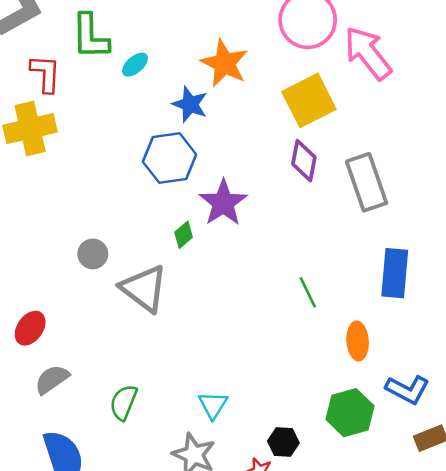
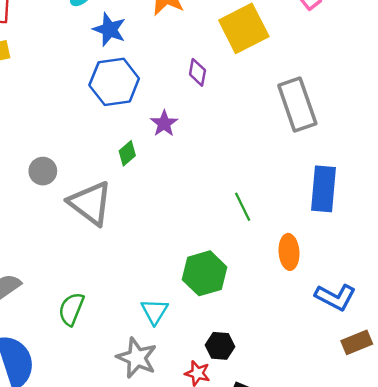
blue star: (190, 104) -> (109, 30), moved
purple diamond: (304, 161) -> (197, 72), moved, size x0.7
purple star: (223, 203) -> (164, 123), size x0.6
green hexagon: (350, 413) -> (205, 273), moved

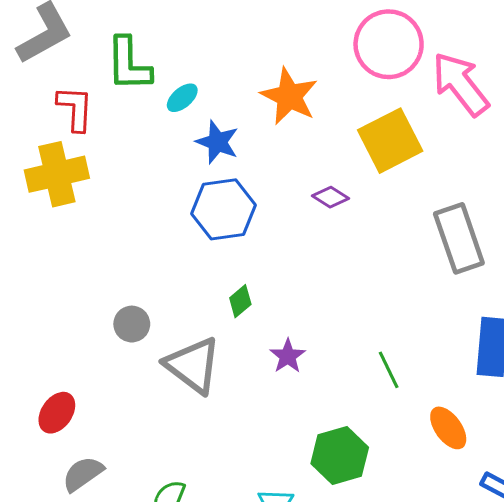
purple diamond: (197, 72) -> (331, 197), turned -68
purple star: (164, 123) -> (288, 356), moved
orange ellipse: (289, 252) -> (448, 428), turned -32

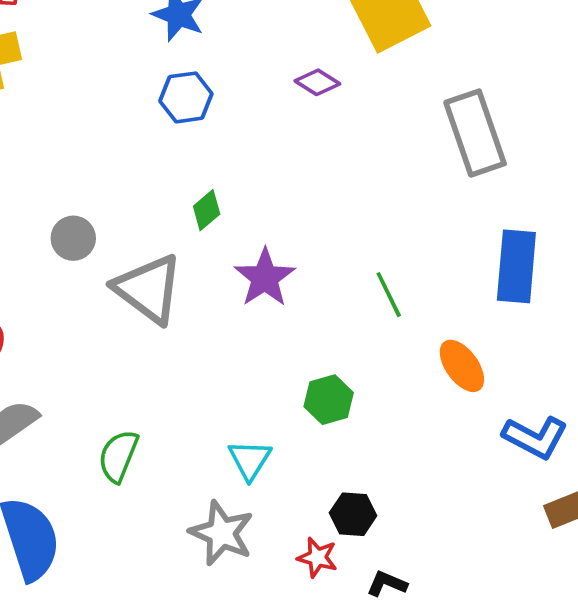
blue hexagon: (223, 209) -> (186, 97), size x0.7
purple star: (288, 356) -> (265, 278), size x1.4
green hexagon: (340, 455) -> (329, 400), size x0.7

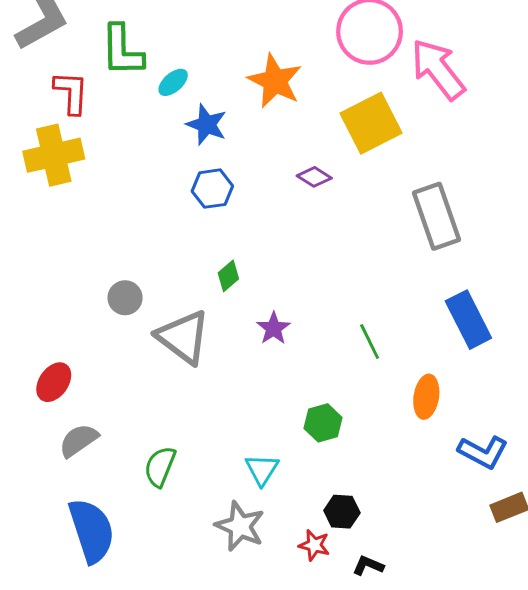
blue rectangle: (516, 266) -> (468, 320), turned -32
purple star: (265, 278) -> (273, 328), size x0.7
orange ellipse: (462, 366) -> (426, 397), turned 45

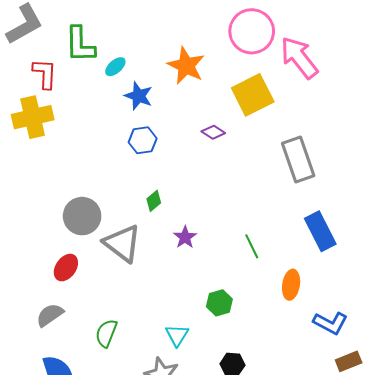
gray circle: (125, 298) -> (82, 216), size x1.6
red ellipse: (54, 382) -> (66, 268), moved

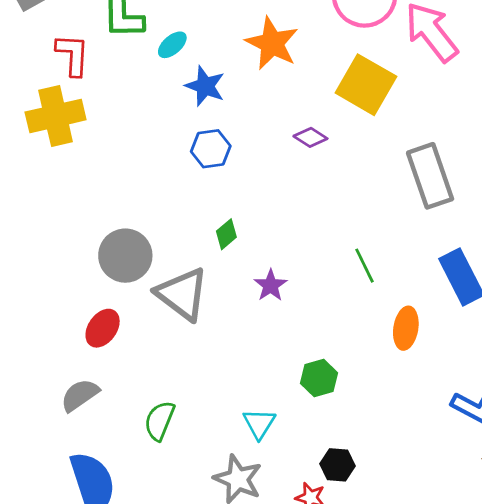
yellow square: (253, 95) -> (366, 85), turned -33
green line: (252, 246) -> (365, 266), moved
orange ellipse: (291, 285) -> (406, 328), moved

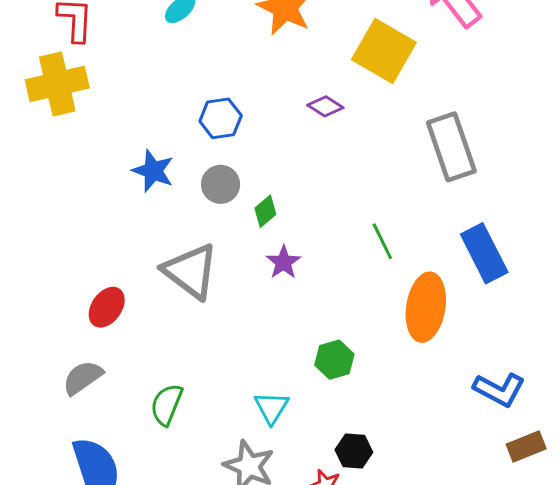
blue star: (205, 86) -> (153, 171), moved
green diamond: (226, 234) -> (265, 211), moved
gray circle: (125, 256) -> (221, 184), moved, size x0.7
orange ellipse: (406, 328) -> (426, 307), size x1.5

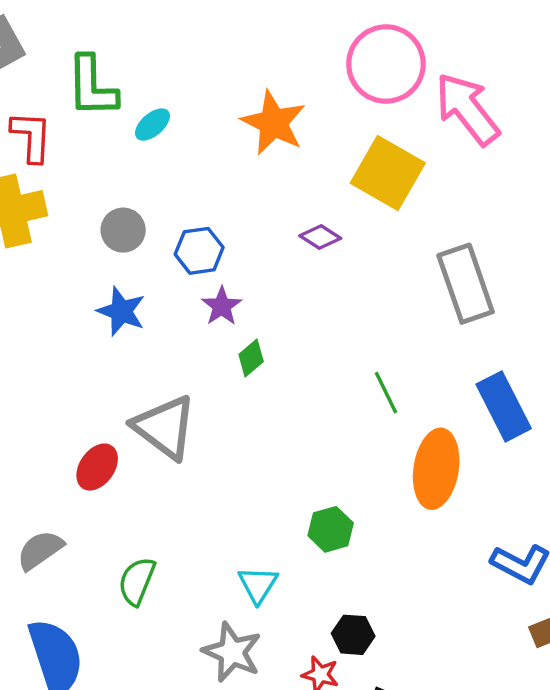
gray circle: (221, 184) -> (123, 230), moved
purple star: (283, 262) -> (222, 306), moved
red ellipse: (107, 307) -> (97, 467), moved

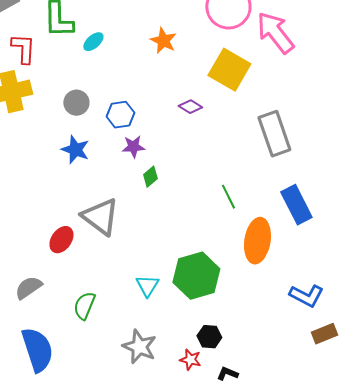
orange star: (274, 123) -> (163, 41), size x0.7
purple star: (222, 306) -> (133, 147), turned 30
green hexagon: (331, 529) -> (196, 276), size x1.8
cyan triangle: (258, 585) -> (147, 286), moved

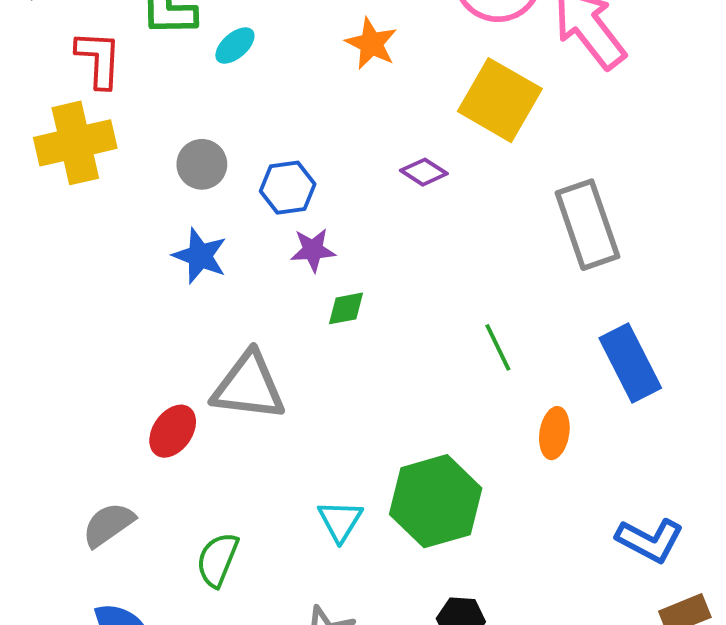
green diamond: (150, 177) -> (346, 308), turned 30
gray triangle: (100, 217) -> (249, 386), turned -30
orange ellipse: (257, 241) -> (554, 433), size x0.6

